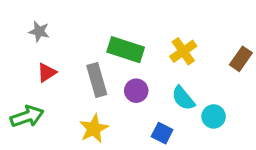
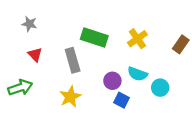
red triangle: (47, 72) -> (35, 55), turned -42
purple circle: (136, 91) -> (112, 81), moved
cyan semicircle: (183, 98) -> (137, 74), turned -30

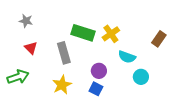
yellow cross: (137, 39) -> (111, 34), moved
cyan semicircle: (137, 74) -> (127, 57), moved
blue square: (122, 100) -> (96, 89), moved

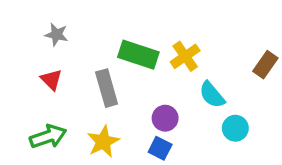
gray star: (26, 21) -> (56, 35), moved
cyan semicircle: (127, 57) -> (212, 95), turned 30
green arrow: (18, 77) -> (48, 137), moved

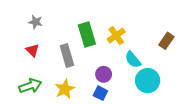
green rectangle: (138, 55) -> (87, 35), turned 55
cyan circle: (235, 128) -> (148, 81), size x1.5

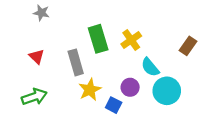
gray star: (36, 22) -> (41, 13), moved
purple circle: (104, 74) -> (130, 87), moved
yellow star: (65, 89) -> (90, 90), moved

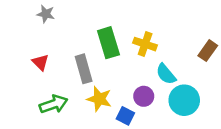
yellow cross: (131, 40) -> (145, 44), turned -36
yellow star: (90, 90) -> (99, 99), turned -30
green arrow: (34, 97) -> (54, 104), moved

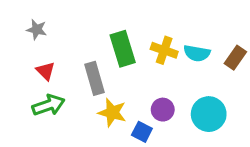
gray star: (46, 14) -> (37, 29), moved
cyan semicircle: (166, 74) -> (197, 53), moved, turned -40
green arrow: (54, 104) -> (49, 105), moved

